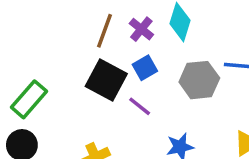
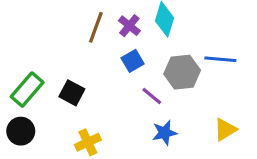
black square: (106, 80) -> (72, 93), moved, size x0.7
purple line: (140, 106) -> (152, 96), moved

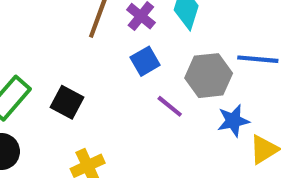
blue star: (165, 133) -> (233, 121), moved

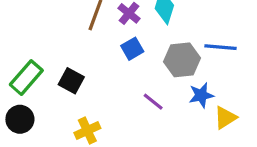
purple line: (170, 106) -> (153, 102), moved

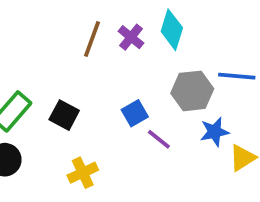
blue square: (132, 49) -> (135, 113), moved

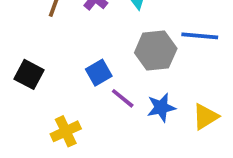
blue star: (215, 132) -> (161, 107), moved
yellow cross: (83, 173) -> (66, 131), moved

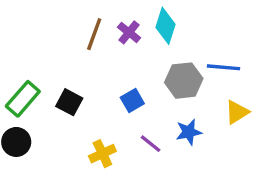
purple line: (123, 98) -> (151, 144), moved
yellow triangle: (205, 117) -> (237, 112), moved

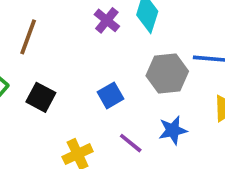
brown line: (94, 34) -> (28, 37), moved

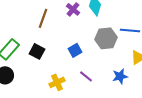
brown line: (28, 37) -> (43, 18), moved
blue star: (173, 130) -> (120, 76), moved

